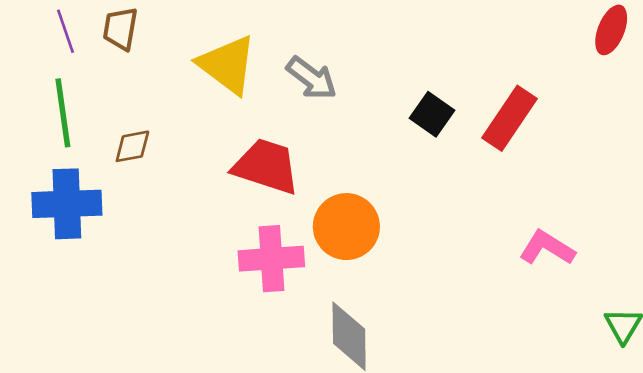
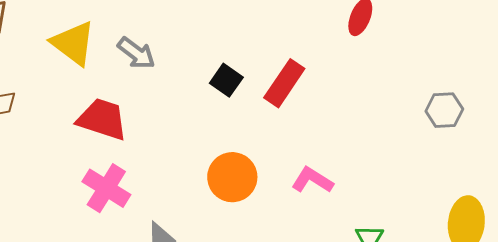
orange circle: (346, 227) -> (232, 177), moved
pink cross: (271, 259) -> (106, 188), turned 36

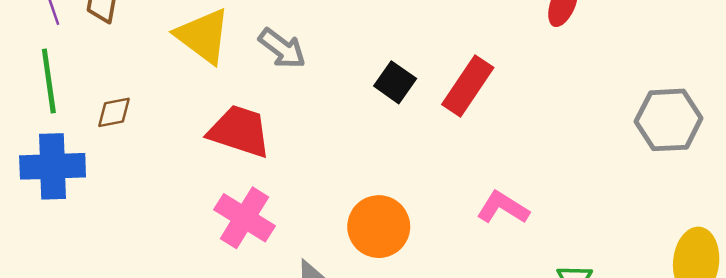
gray hexagon: (444, 110) -> (669, 120), size x1.4
orange circle: (232, 177) -> (379, 227), moved

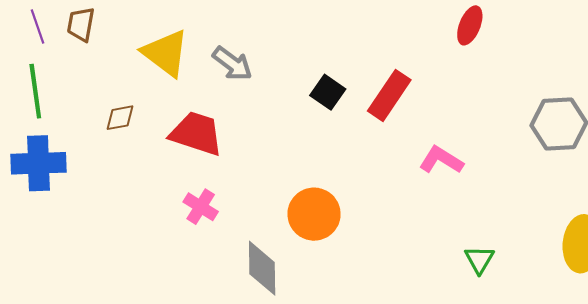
brown diamond: (114, 112) -> (120, 118), moved
pink L-shape: (503, 208) -> (441, 160), moved
pink cross: (244, 218) -> (201, 207), size x0.7

